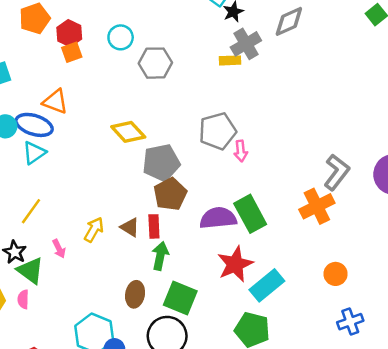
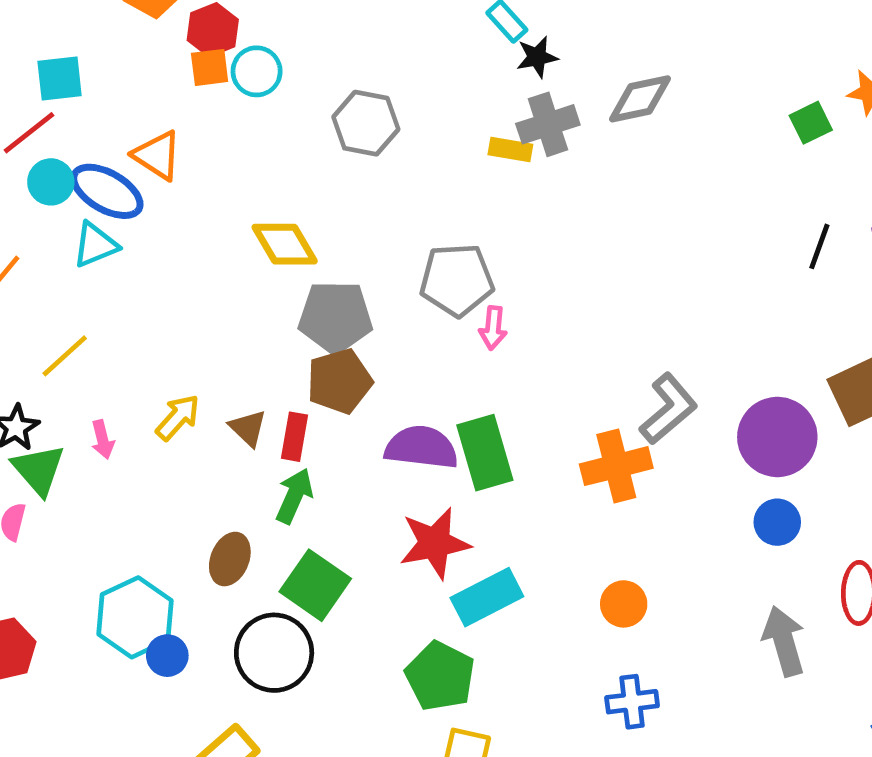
cyan circle: (121, 37) -> (257, 71), moved

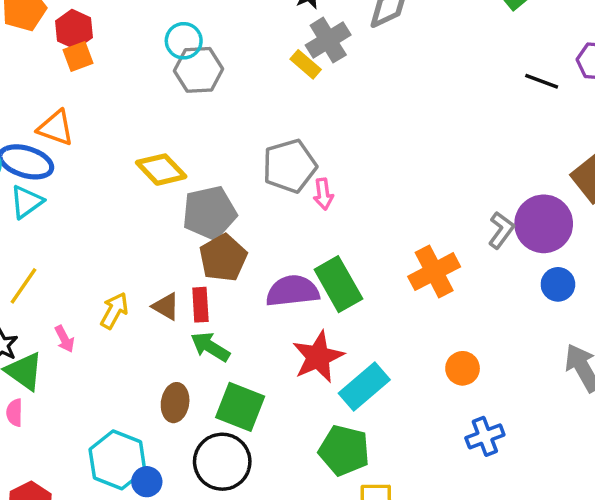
cyan circle: (257, 71) -> (184, 41), moved
yellow rectangle: (510, 149) -> (306, 64), turned 44
black line: (819, 246) -> (542, 81), turned -76
gray L-shape: (668, 409) -> (501, 230), moved, size x0.7
green arrow: (294, 496) -> (210, 347), turned -69

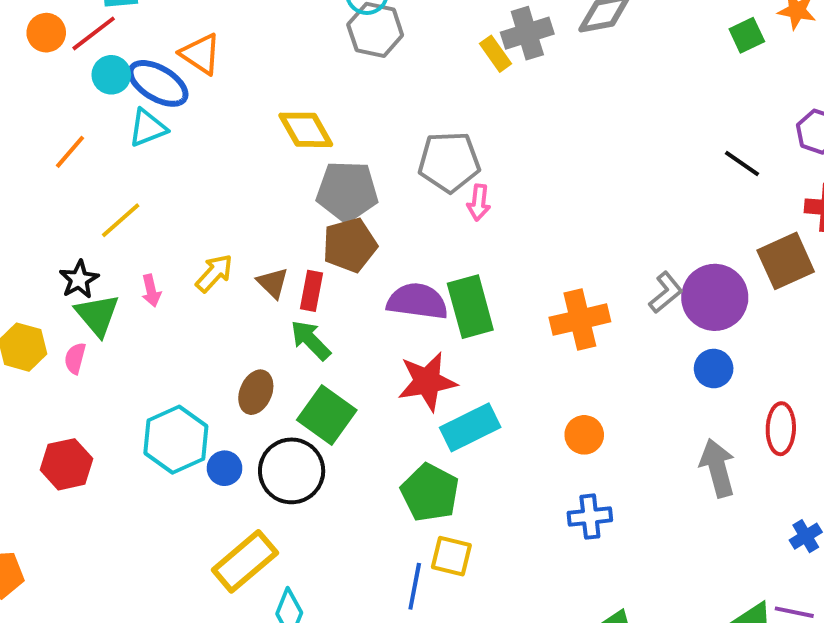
black line: (542, 81) -> (742, 163), moved
blue circle: (147, 482) -> (225, 468), moved

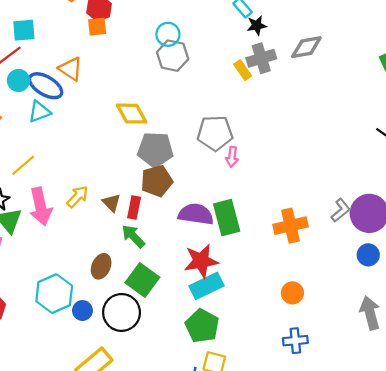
pink arrow: (151, 291) -> (41, 207), size x2.0
cyan rectangle: (470, 427) -> (206, 286), moved

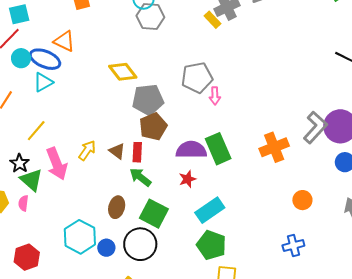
gray L-shape: (341, 210) -> (315, 127), size x1.5
red star: (201, 261) -> (187, 179), moved, size x0.6
orange circle: (292, 293) -> (302, 200), moved

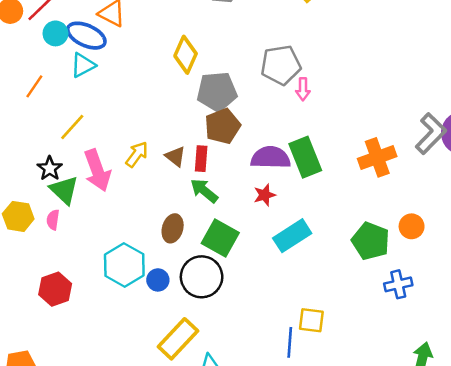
yellow diamond: (123, 72) -> (186, 55), turned 60
green pentagon: (211, 245) -> (371, 241), moved

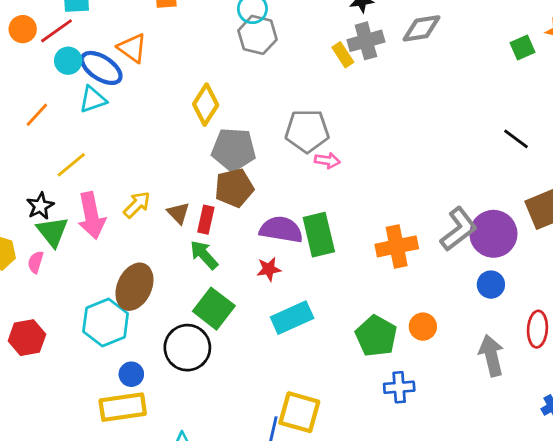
pink arrow: (303, 89) -> (327, 161), turned -90
brown ellipse: (173, 228) -> (134, 287), moved, size x1.5
blue circle: (158, 280) -> (131, 374), moved
yellow square: (311, 320) -> (299, 412), size x1.4
yellow rectangle: (178, 339) -> (123, 407), moved, turned 30

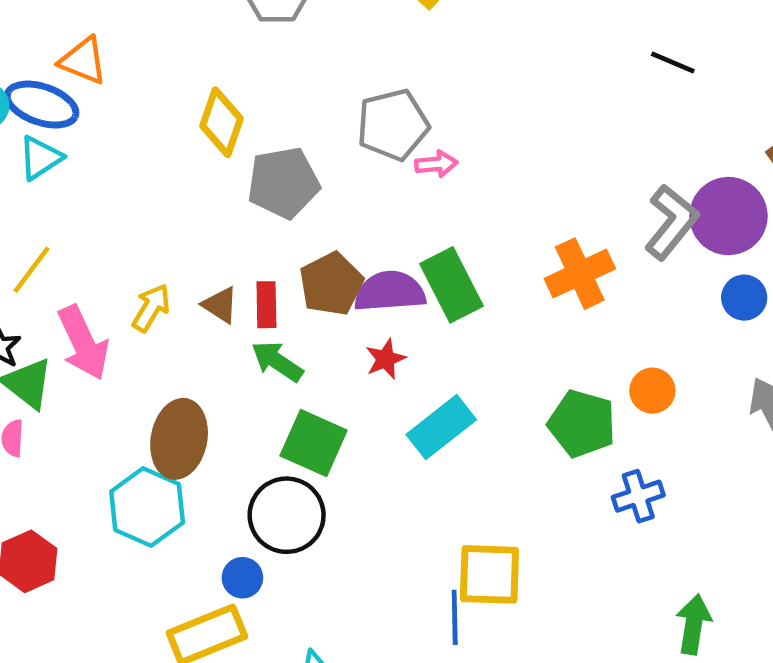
black line: (516, 139) -> (673, 62), moved
brown pentagon: (234, 188) -> (331, 284), moved
blue circle: (131, 374) -> (242, 578), moved

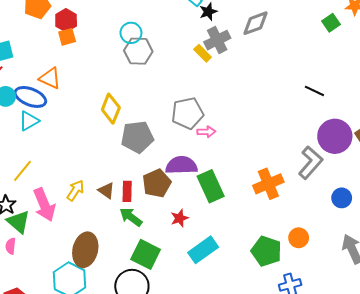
purple circle: (729, 216) -> (335, 136), moved
purple semicircle: (390, 292) -> (181, 165), moved

